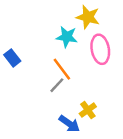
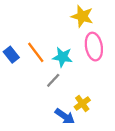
cyan star: (67, 37) -> (62, 57), moved
orange line: (62, 69) -> (36, 52), moved

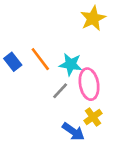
yellow star: (82, 16) -> (93, 18), turned 30
pink ellipse: (94, 47) -> (89, 84), moved

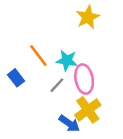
blue rectangle: (13, 62) -> (16, 78), moved
yellow cross: (93, 117) -> (88, 110), size x1.5

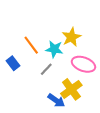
yellow star: (88, 17) -> (71, 37), moved
pink ellipse: (84, 79) -> (83, 64), moved, turned -60

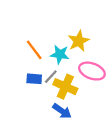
blue rectangle: (13, 63) -> (34, 79), moved, turned -48
yellow cross: (71, 89) -> (65, 87), moved, turned -30

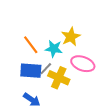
blue rectangle: (34, 79) -> (31, 71), size x1.5
blue arrow: (62, 111) -> (32, 100), moved

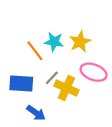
cyan star: (54, 49) -> (54, 42), moved
blue rectangle: (31, 71) -> (21, 83), moved

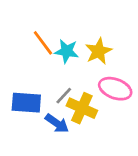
orange line: (35, 51) -> (43, 43), moved
blue arrow: (36, 113) -> (57, 123), moved

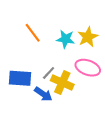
cyan star: (67, 51) -> (66, 39), moved
yellow star: (99, 51) -> (88, 37), moved

